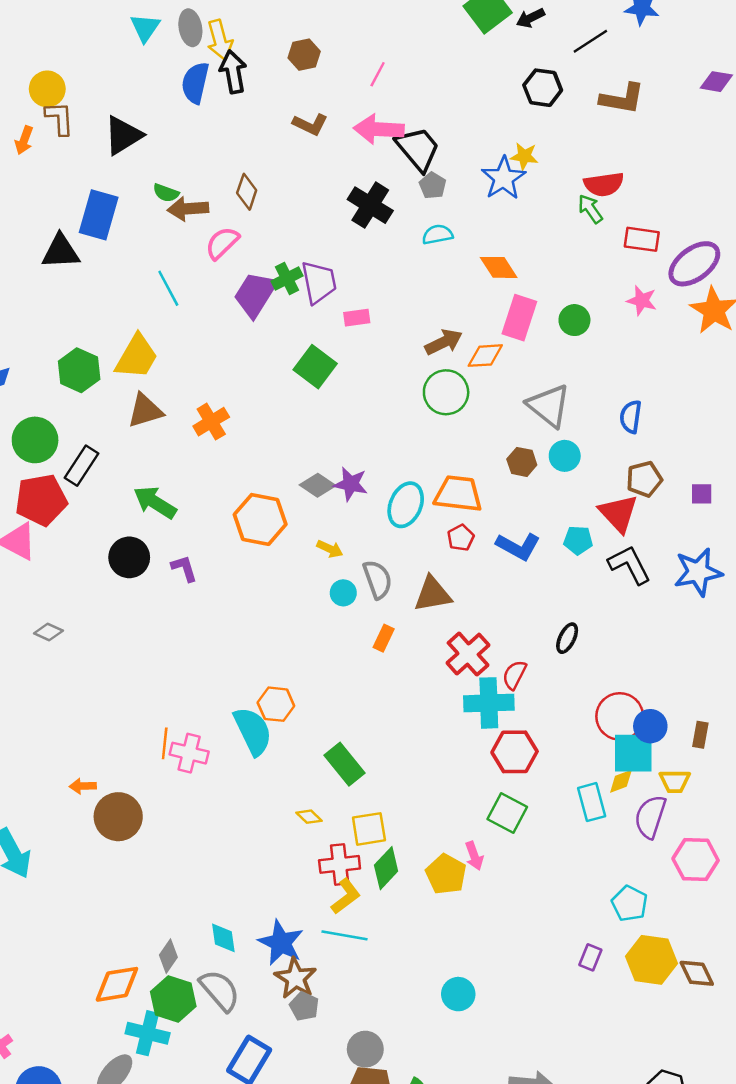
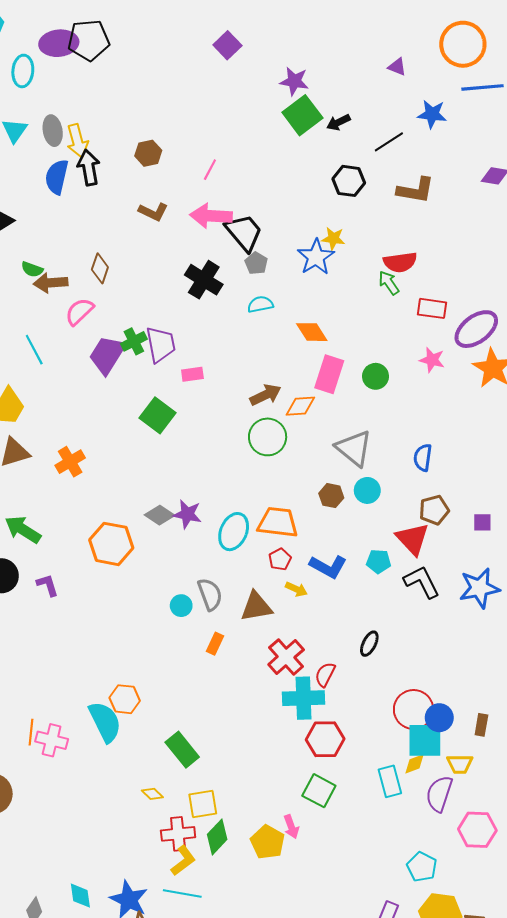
yellow arrow: (330, 549) -> (296, 589), moved

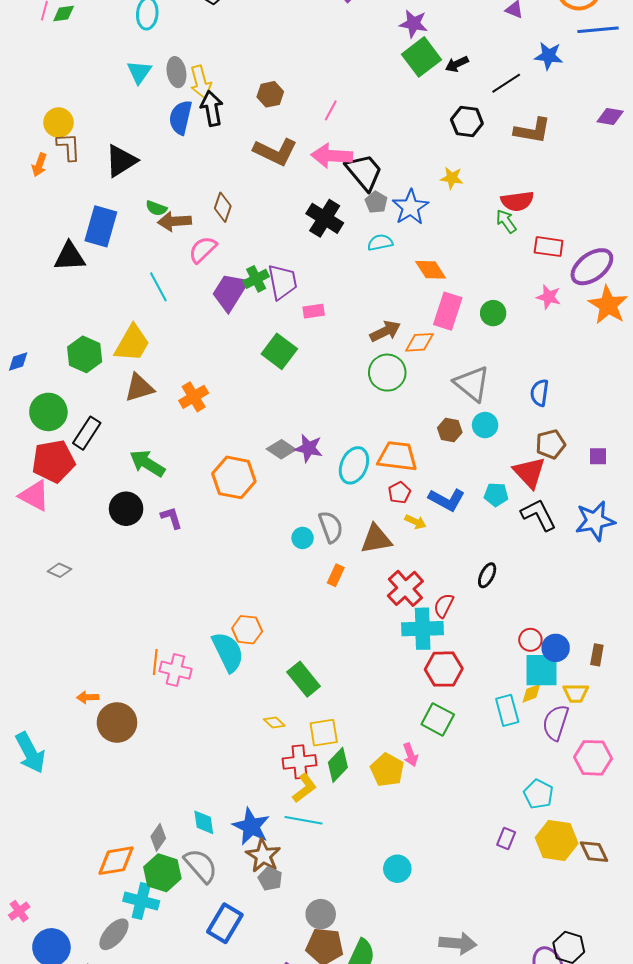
brown L-shape: (153, 212) -> (275, 152), size x1.5
blue star: (316, 257) -> (410, 207), moved
red circle: (414, 709) -> (530, 640), size x0.6

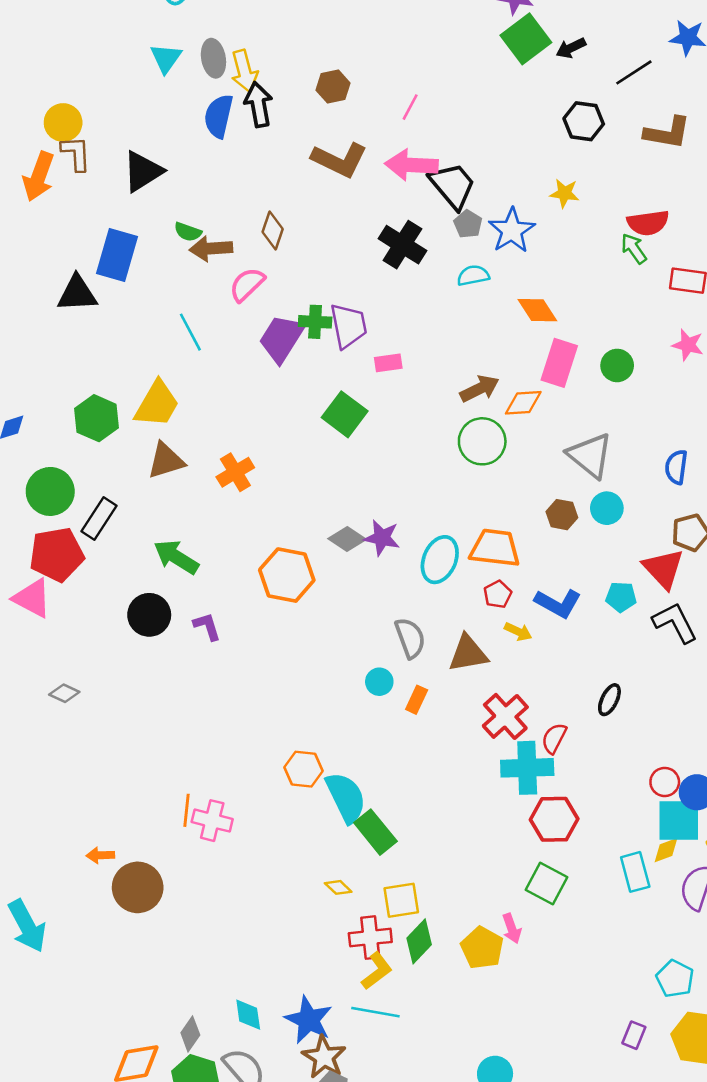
orange arrow: (39, 165) -> (39, 177), size x1.6
green cross: (256, 279) -> (315, 322), turned 30
cyan circle: (303, 538) -> (379, 682), moved
cyan semicircle: (228, 652) -> (346, 797), moved

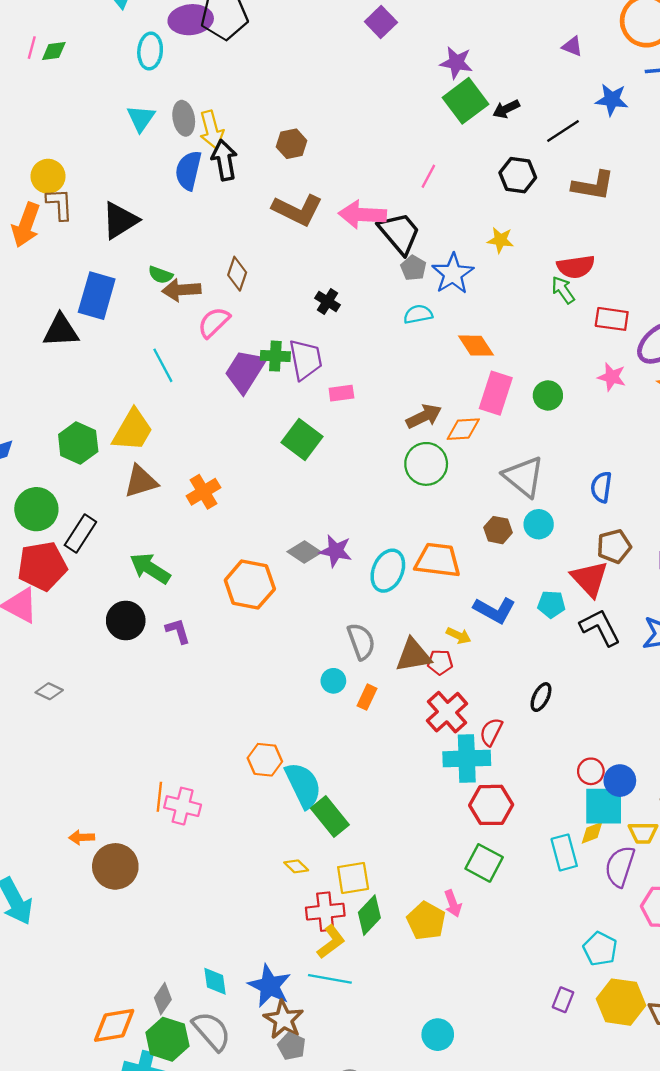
pink line: (410, 107) -> (428, 176), moved
black cross: (402, 245) -> (328, 302), moved, size x0.6
red pentagon: (498, 594) -> (440, 662), moved, turned 30

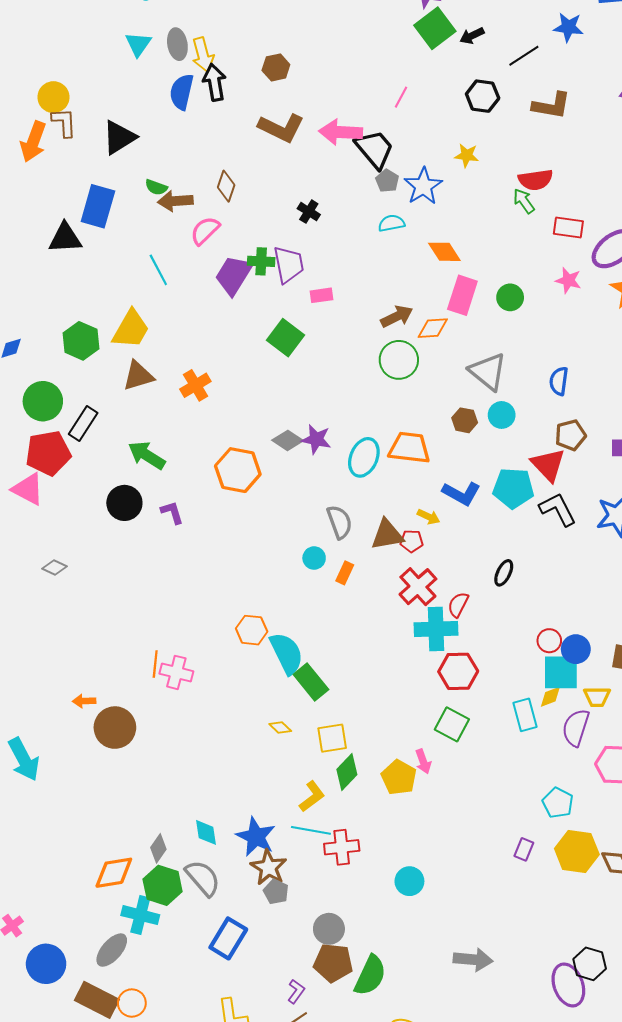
cyan pentagon: (551, 604) -> (513, 488), size x1.6
red cross: (325, 912) -> (342, 847), moved

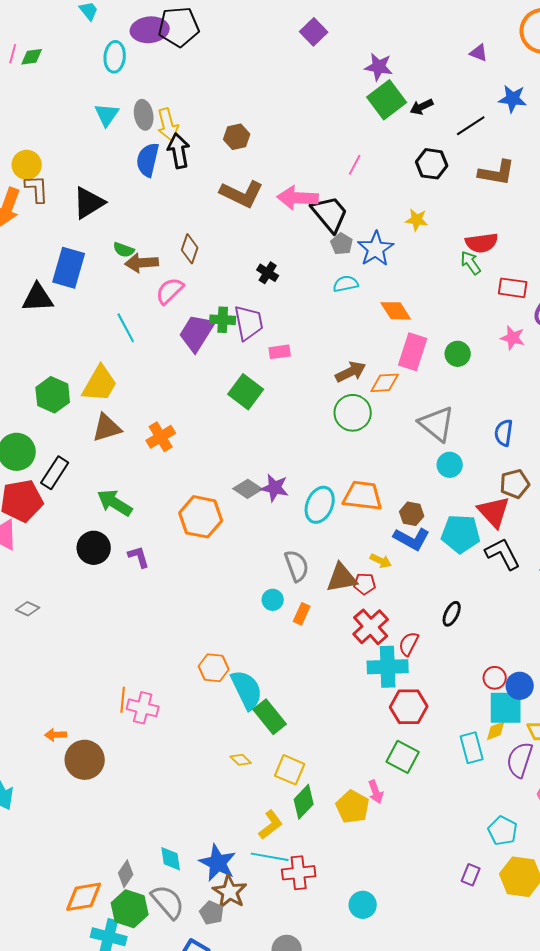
brown hexagon: (465, 420) -> (412, 514), moved
yellow square: (332, 738) -> (290, 770), turned 32
gray pentagon: (276, 892) -> (212, 913), moved

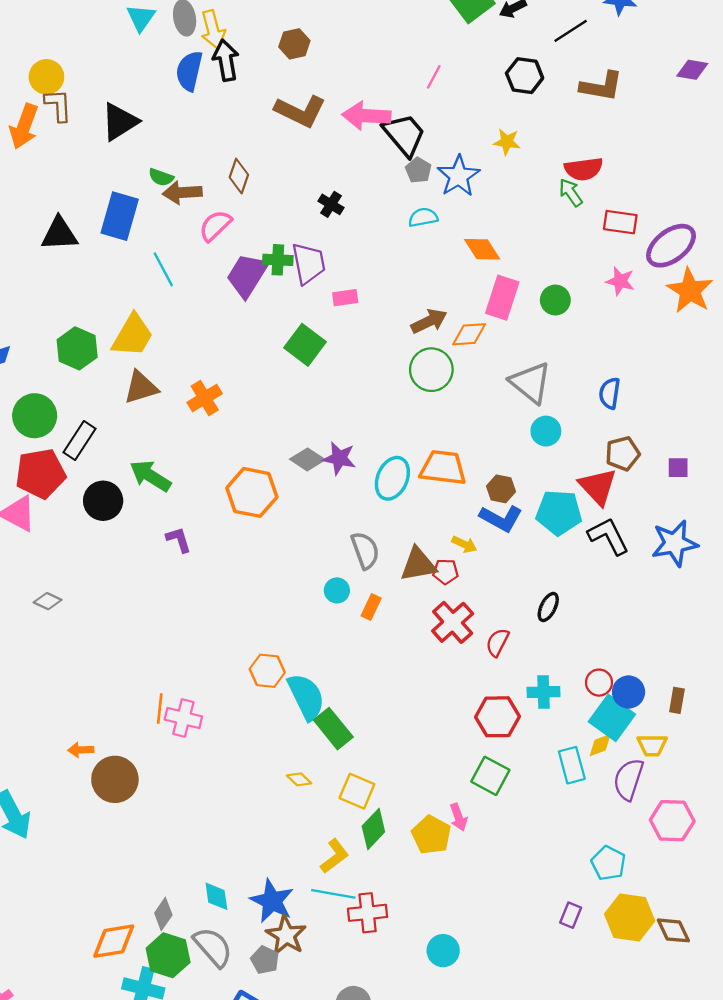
blue rectangle: (69, 268) -> (120, 216), moved
black circle: (94, 548) -> (103, 501), moved
cyan cross: (388, 667) -> (544, 692), moved, size x0.7
cyan square: (506, 708) -> (612, 718), turned 36

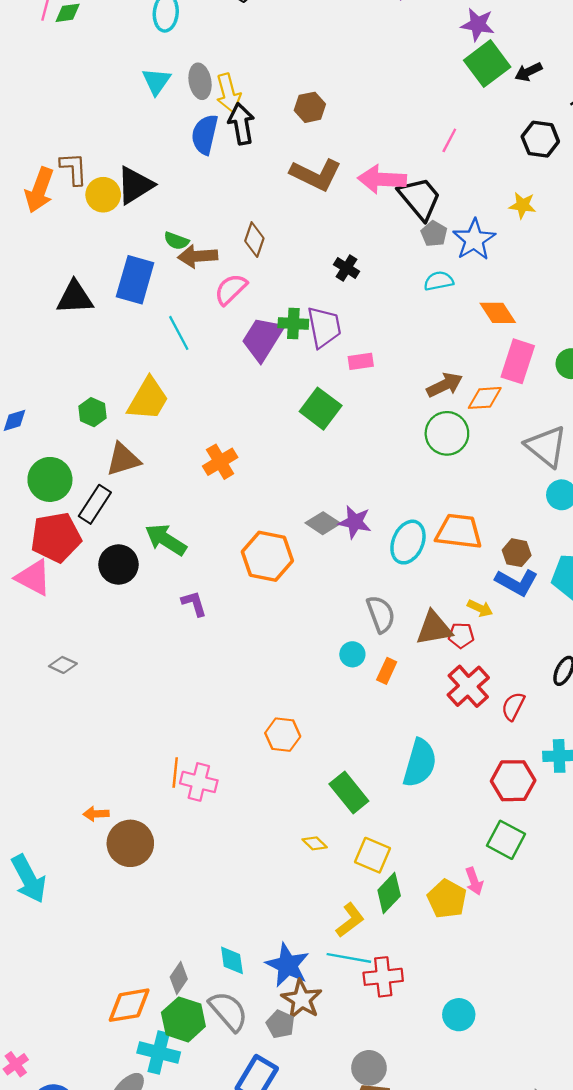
yellow circle: (46, 77) -> (103, 195), moved
green hexagon: (77, 348) -> (92, 412), size x0.7
brown triangle: (141, 387) -> (123, 459), moved
cyan semicircle: (306, 697) -> (420, 763), moved, turned 42

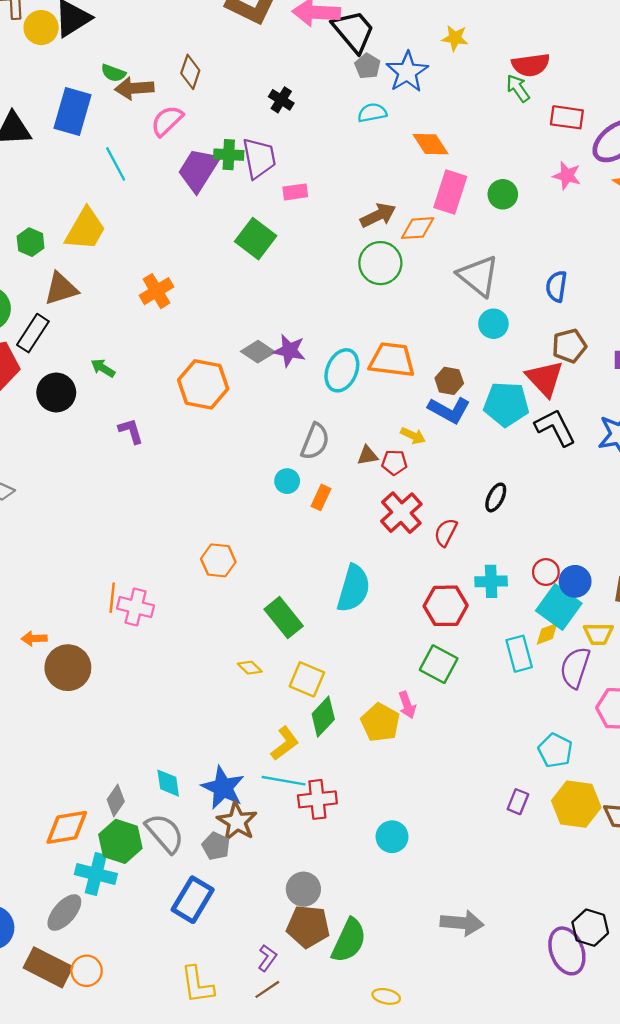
green arrow: (166, 540) -> (103, 368), size x0.6
gray semicircle: (381, 614) -> (315, 441), turned 42
brown triangle: (434, 628) -> (368, 455), size x0.6

